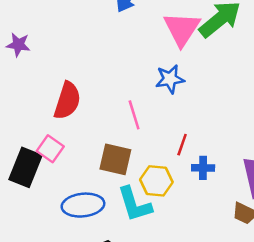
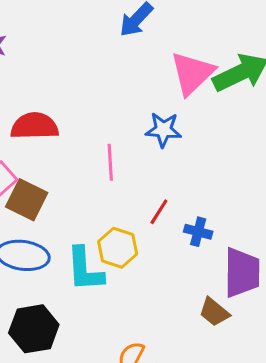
red semicircle: (67, 101) -> (35, 126), turned -123
brown square: (115, 159) -> (27, 200), moved
blue cross: (203, 168) -> (198, 232), moved

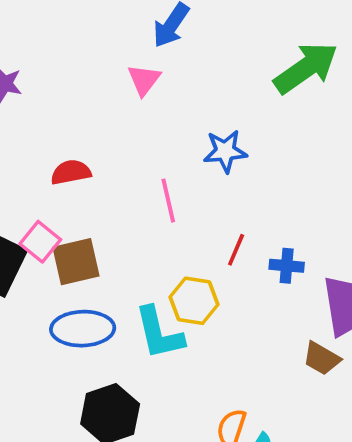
pink triangle: (192, 73) -> (144, 80), moved, size x0.6
red semicircle: (35, 126) -> (71, 172), size x0.7
brown square: (27, 200) -> (76, 262), turned -30

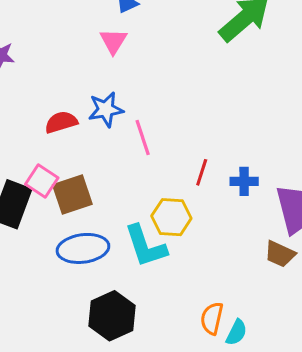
blue star: (225, 151) -> (106, 109), moved

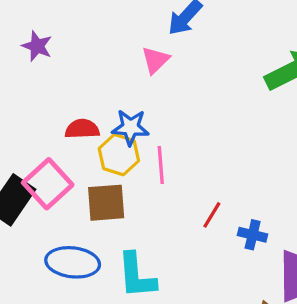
pink square: (42, 181) -> (48, 184), size x1.4
brown square: (72, 194) -> (106, 203), moved
yellow hexagon: (171, 217) -> (119, 155), moved

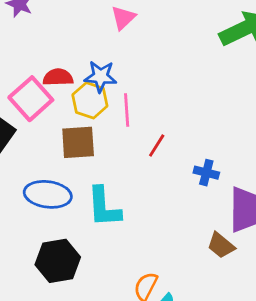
pink square: (48, 184) -> (31, 99), moved
red line: (212, 215) -> (157, 146), moved

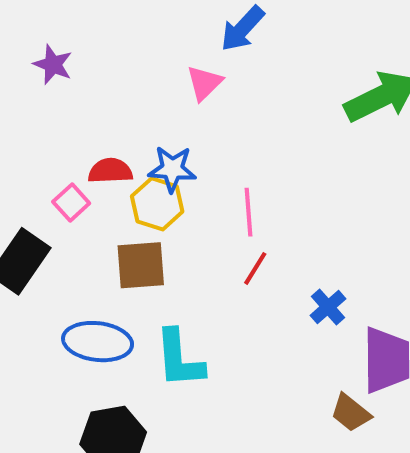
pink square: (31, 99) -> (71, 203), size x0.6
pink line: (127, 110) -> (248, 212), moved
blue cross: (206, 173) -> (328, 307), turned 35

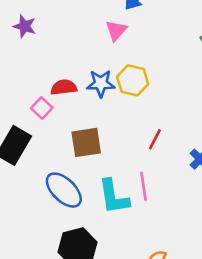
yellow hexagon: (157, 204) -> (133, 80), moved
pink line: (248, 212) -> (144, 186), moved
blue ellipse: (98, 342) -> (64, 190), turned 42

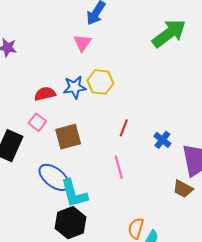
pink square: (42, 108) -> (37, 122), moved
cyan L-shape: (114, 197) -> (74, 193), moved

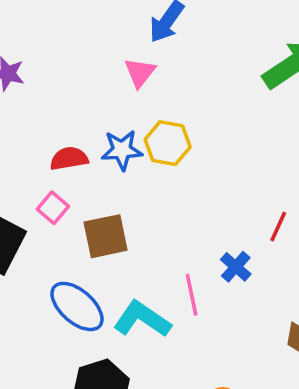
red line: (124, 128) -> (278, 227), moved
blue cross: (162, 140) -> (236, 267), moved
cyan L-shape: (74, 193) -> (142, 319), moved, turned 136

